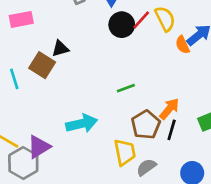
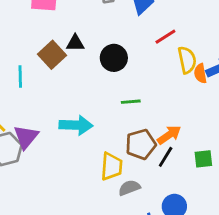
yellow semicircle: (165, 19) -> (187, 60), moved
black circle: (122, 25) -> (114, 58), moved
cyan line: (14, 79) -> (20, 76), moved
purple triangle: (39, 147) -> (26, 137), turned -35

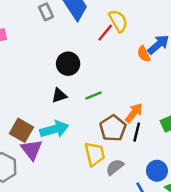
black triangle: (75, 43) -> (59, 96), moved
brown square: (52, 55) -> (21, 130), moved
yellow semicircle: (187, 60) -> (118, 21), moved
purple triangle: (26, 137) -> (32, 150), moved

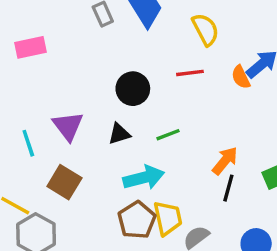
red line: (105, 33) -> (190, 73), moved, turned 42
brown pentagon: (113, 128) -> (137, 220), moved
cyan arrow: (54, 129) -> (144, 178), moved
purple triangle: (32, 150) -> (68, 126), moved

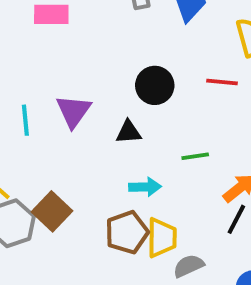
green line: (168, 135) -> (195, 156), moved
cyan arrow: (144, 178) -> (145, 187), size x0.7
brown square: (64, 182) -> (52, 211), moved

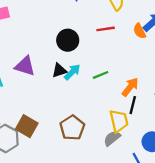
purple triangle: (74, 111) -> (25, 66), turned -35
cyan arrow: (145, 187) -> (72, 72), moved, turned -30
yellow trapezoid: (162, 238) -> (119, 121), moved

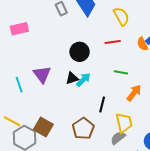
purple triangle: (25, 66) -> (42, 74), turned 36
green line: (101, 75) -> (121, 72), moved, turned 32
black line: (133, 105) -> (102, 104), moved

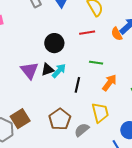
purple triangle: (42, 74) -> (29, 70), moved
black line: (102, 104) -> (77, 85), moved
brown square: (43, 127) -> (20, 119), turned 30
gray semicircle: (118, 138) -> (82, 130), moved

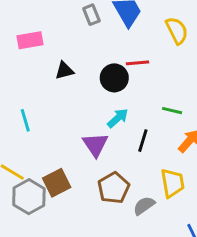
red line: (87, 33) -> (138, 63), moved
purple triangle: (29, 70) -> (95, 145), moved
black triangle: (48, 70) -> (64, 71), moved

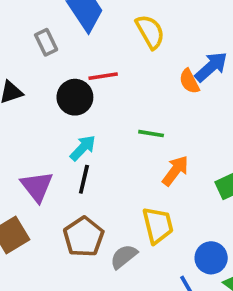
gray rectangle: (91, 15) -> (46, 42), moved
black line: (143, 141) -> (84, 179), moved
purple triangle: (95, 145) -> (37, 187), moved

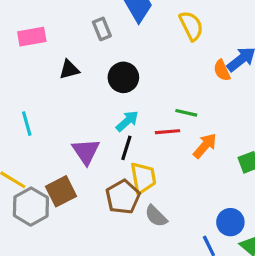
red line: (103, 76) -> (167, 132), moved
yellow trapezoid: (158, 225) -> (143, 178), moved
gray semicircle: (124, 257) -> (156, 216), turned -100

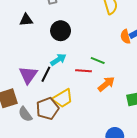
black line: (126, 148) -> (46, 74), moved
yellow trapezoid: (143, 178) -> (63, 98), turned 60
gray semicircle: (156, 216) -> (25, 114), moved

